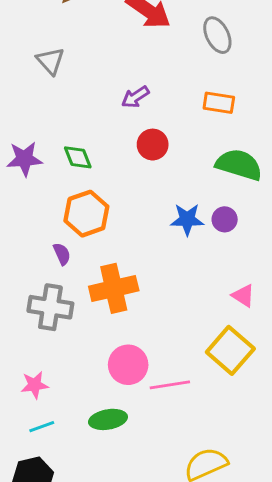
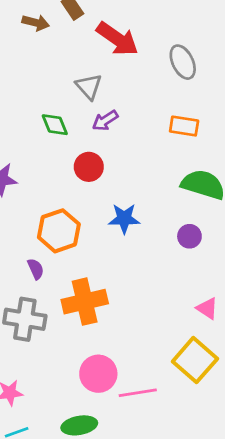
gray triangle: (50, 61) -> (89, 87), moved
red circle: (153, 145) -> (89, 167), moved
green diamond: (78, 157) -> (55, 125), moved
blue star: (187, 219) -> (124, 219), moved

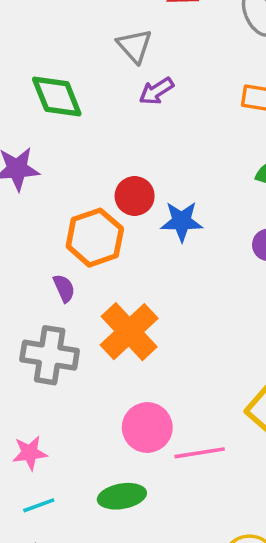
green diamond: (55, 125) -> (57, 97), moved, size x1.4
red circle: (89, 167) -> (135, 196), moved
orange cross: (85, 302) -> (129, 332), turned -30

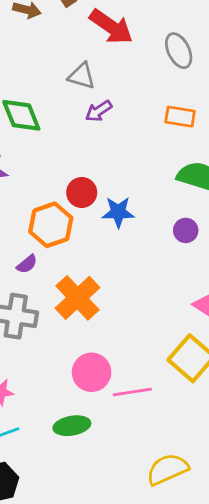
gray triangle: (135, 46) -> (82, 76), turned -32
purple semicircle: (64, 288) -> (27, 264), turned 75

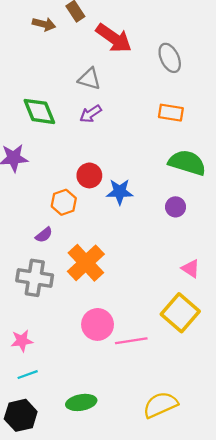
purple arrow: (99, 111) -> (91, 114), moved
orange hexagon: (51, 225) -> (64, 202), size x0.7
green ellipse: (72, 426) -> (81, 402), moved

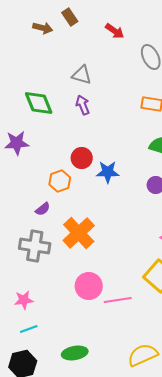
red arrow: (114, 38) -> (115, 31), moved, size x0.6
purple arrow: (91, 114) -> (83, 105), turned 102

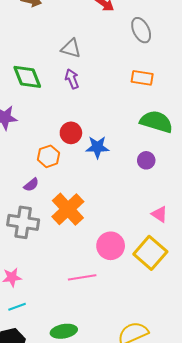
pink circle: (89, 286) -> (111, 246), moved
pink line: (118, 300) -> (82, 277), moved

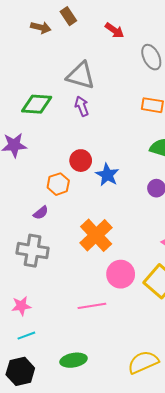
gray triangle: (71, 48) -> (81, 76), size x1.4
green diamond: (27, 77) -> (37, 104), turned -64
blue star: (97, 147) -> (107, 175), turned 30
orange cross: (68, 209) -> (96, 235), moved

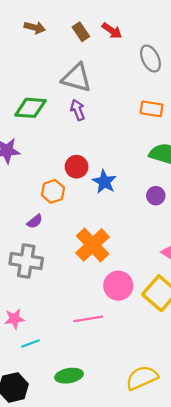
brown rectangle: (68, 16) -> (81, 32), moved
cyan line: (26, 336) -> (30, 343), moved

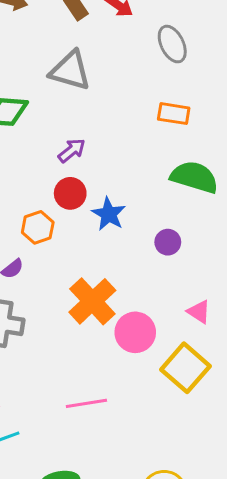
purple arrow: (78, 110) -> (72, 150), moved, turned 72
purple circle: (156, 196) -> (168, 242), moved
pink circle: (118, 286) -> (135, 332), moved

